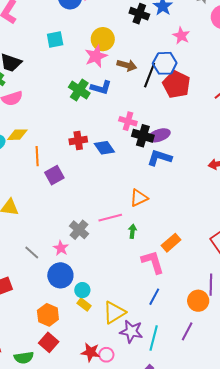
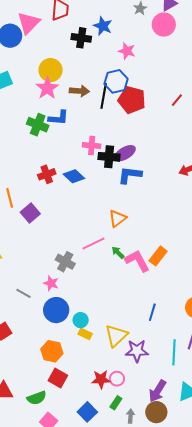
green arrow: (132, 231) -> (118, 253), turned -40
pink L-shape: (153, 262) -> (137, 261), moved
cyan line: (154, 338) -> (174, 352), moved

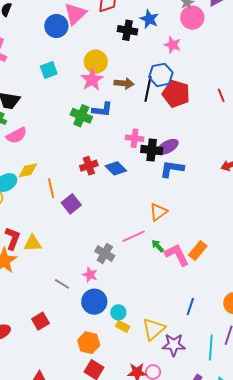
pink circle: (164, 25) -> (192, 18), moved
red line: (177, 100) -> (221, 95), turned -64

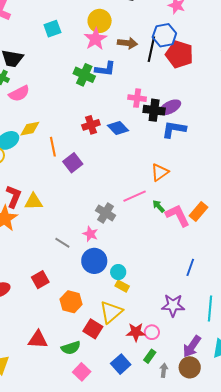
yellow triangle: (154, 329) -> (111, 312), moved
orange hexagon: (89, 343) -> (71, 302), moved

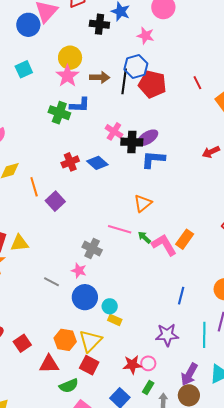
pink cross: (137, 98) -> (114, 131), turned 30
pink line: (135, 196) -> (120, 229), turned 45
red square: (40, 280) -> (22, 343), moved
yellow triangle: (111, 312) -> (90, 341), moved
red triangle: (38, 340) -> (49, 364), moved

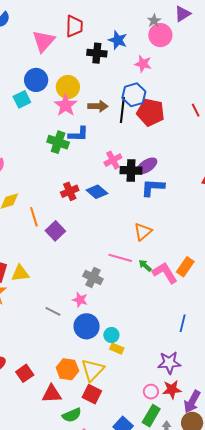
blue circle: (28, 25) -> (36, 80), moved
pink cross: (114, 131) -> (113, 160), turned 30
red star: (132, 365) -> (172, 390), moved
green rectangle: (148, 388) -> (151, 416), size x1.5

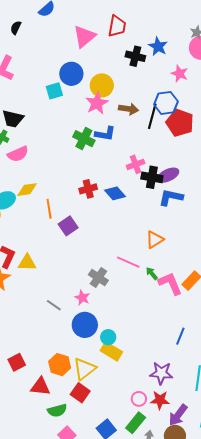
yellow rectangle: (117, 349) -> (111, 351), size x1.5

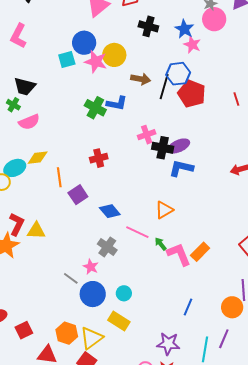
blue star: (158, 46) -> (184, 29), moved
pink star: (97, 103) -> (96, 62), moved, turned -30
blue diamond: (115, 193) -> (110, 211), moved
gray line: (54, 305) -> (71, 278), moved
cyan circle: (108, 337) -> (124, 293), moved

